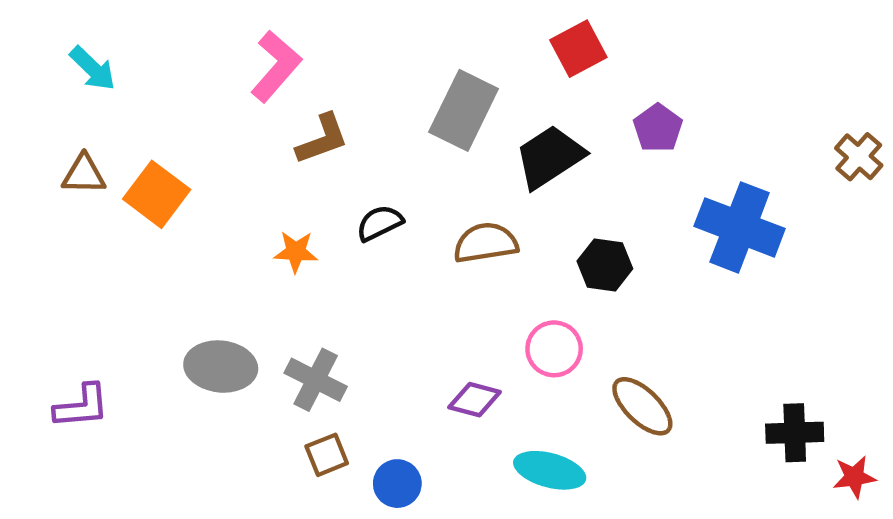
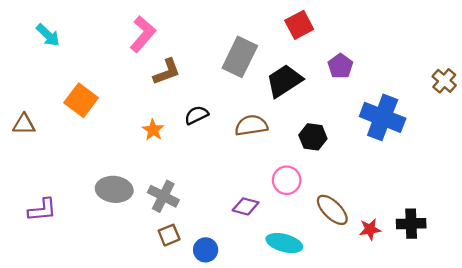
brown triangle: (84, 174) -> (24, 124), moved
orange star: (296, 252) -> (153, 130), turned 30
red star: (854, 477) -> (370, 229), moved

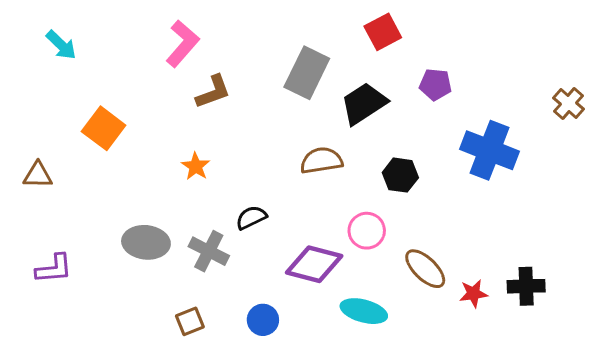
purple pentagon: (340, 66) -> (435, 84), turned -30
black semicircle: (196, 115) -> (251, 218), moved
brown triangle: (24, 124) -> (38, 175), moved
purple diamond: (246, 206) -> (314, 264), size x1.6
brown square: (169, 235) -> (190, 321), moved

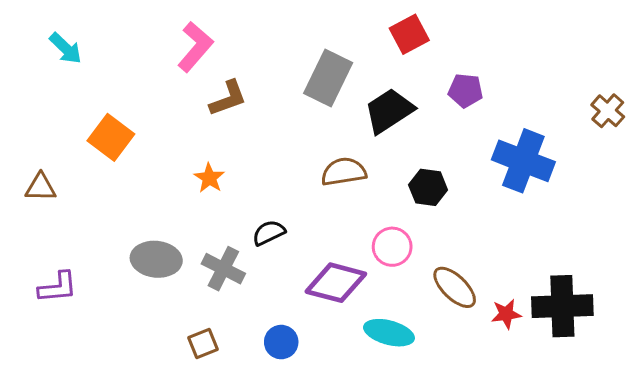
black cross: (526, 286) -> (562, 306), size x1.5

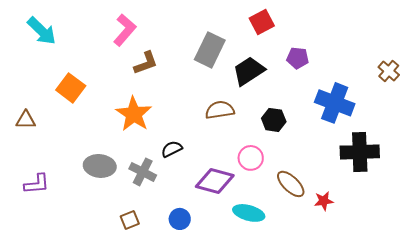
cyan arrow: (66, 48) -> (42, 31), size x1.4
orange star: (209, 178) -> (134, 114), size x1.8
black cross: (562, 306) -> (360, 152), moved

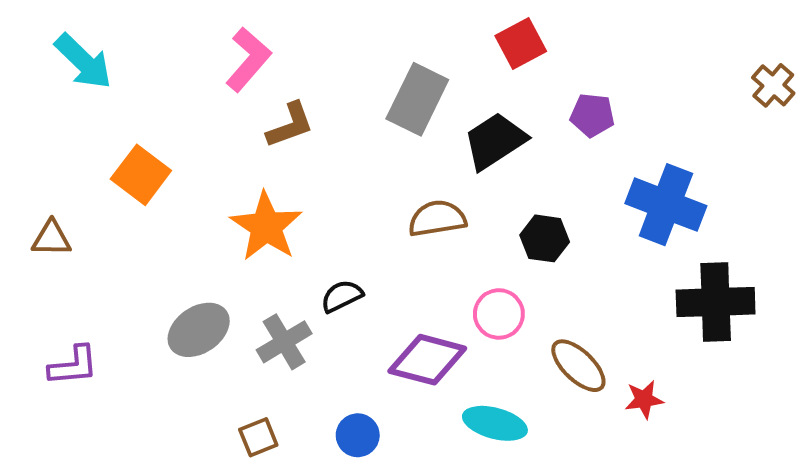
brown cross: (389, 71) -> (773, 85), moved
gray ellipse: (100, 166) -> (199, 330), turned -40
gray cross: (143, 172) -> (284, 342), turned 32

